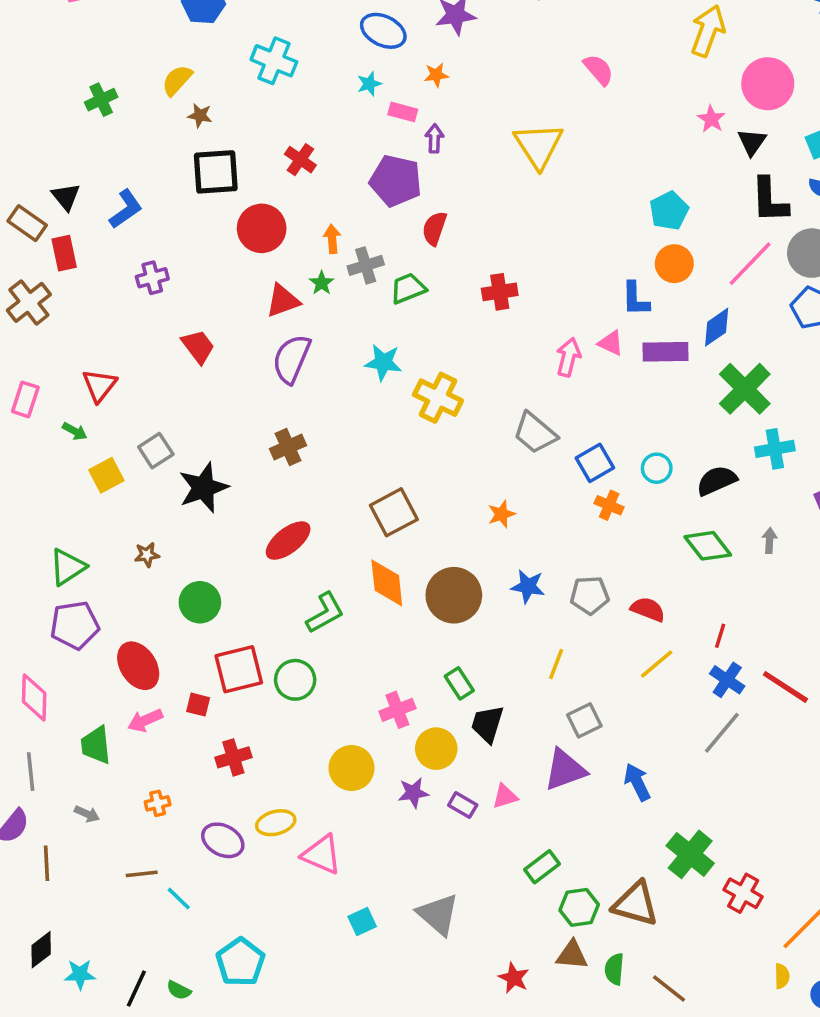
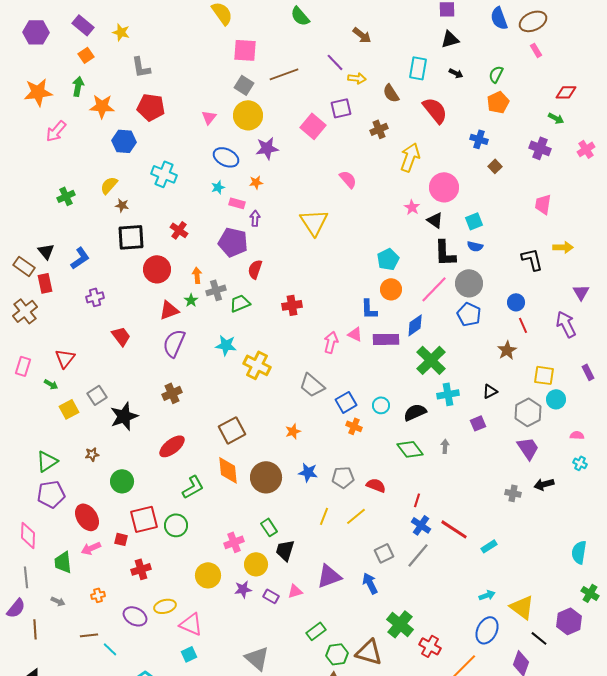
black triangle: (752, 142) -> (435, 220), turned -30
yellow line: (657, 664) -> (356, 516), moved
gray square: (584, 720) -> (384, 553), moved
cyan square: (362, 921) -> (189, 654), moved

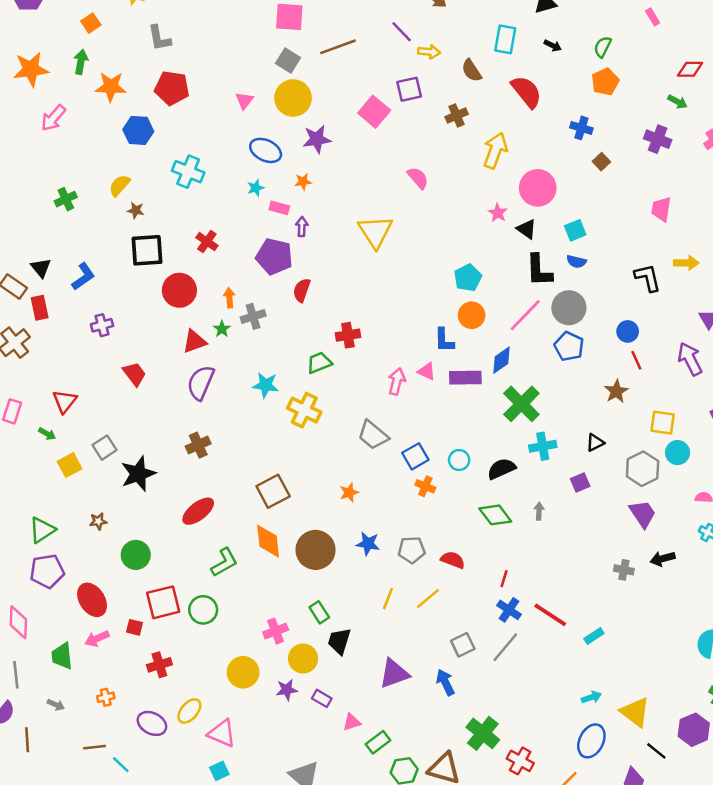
green trapezoid: (240, 303) -> (319, 363), moved
pink triangle: (295, 591) -> (352, 722), moved
yellow ellipse: (165, 606) -> (189, 711), turned -35

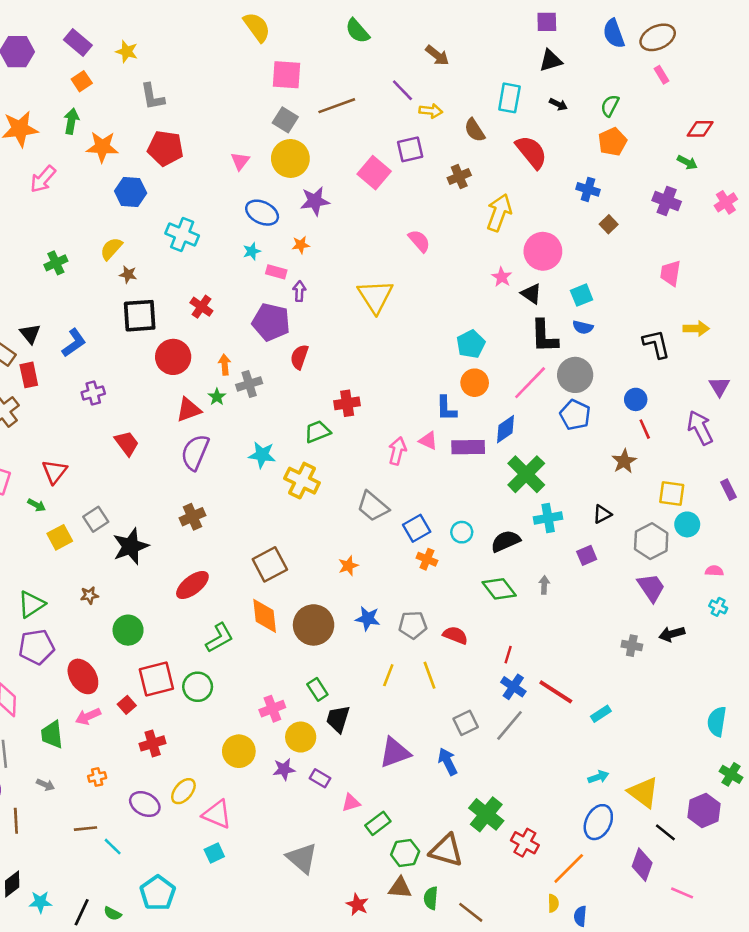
yellow line: (428, 599) -> (430, 675), turned -70
red square: (134, 627) -> (127, 705), turned 35

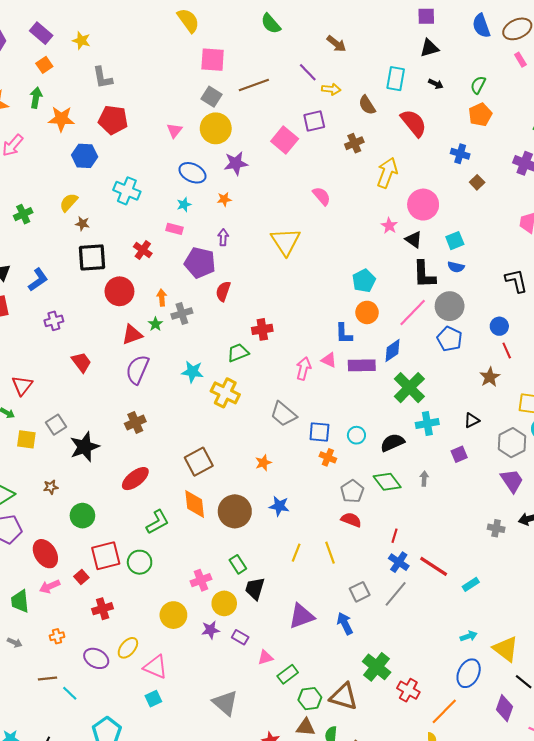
pink rectangle: (276, 272) -> (174, 229), moved
blue square: (417, 528) -> (319, 432), turned 35
yellow square: (60, 537) -> (26, 439), turned 36
gray pentagon: (413, 625) -> (352, 491), moved, turned -30

